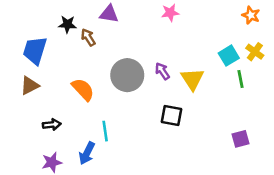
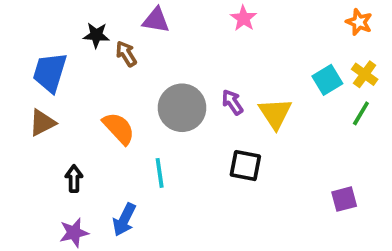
pink star: (170, 13) -> (244, 18), turned -30
green line: (240, 79) -> (361, 113), moved, turned 42
black arrow: (52, 125) -> (74, 179), turned -84
cyan line: (105, 131) -> (160, 173), moved

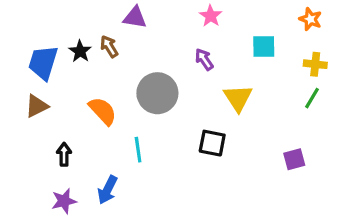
black star: (96, 35) -> (80, 51), moved, turned 30
yellow cross: (365, 74) -> (315, 64), turned -30
cyan square: (327, 80) -> (264, 46), moved, turned 30
purple arrow: (232, 102) -> (204, 59), moved
purple square: (344, 199) -> (294, 159), moved

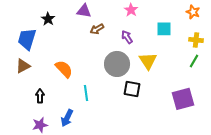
brown arrow: (109, 46) -> (97, 29), moved, turned -88
black star: (80, 51) -> (48, 19), moved
gray circle: (157, 93) -> (117, 64), moved
purple square: (294, 159) -> (183, 99), size x1.6

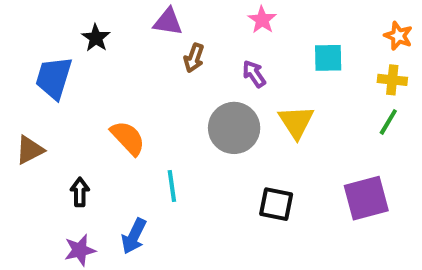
orange star: (193, 12) -> (398, 36), moved
brown arrow: (97, 29) -> (194, 58), turned -40
brown triangle: (23, 66) -> (30, 150), moved
black square: (132, 89) -> (276, 204), moved

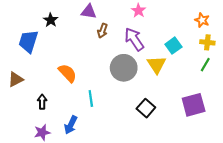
orange star: (398, 36) -> (202, 20), moved
cyan square: (328, 58) -> (173, 46), moved, turned -35
purple arrow: (254, 74) -> (134, 39), size x1.6
black square: (276, 204) -> (146, 108), turned 30

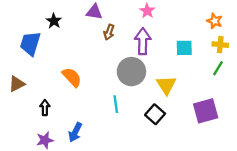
purple arrow: (134, 39) -> (143, 41), turned 35
cyan square: (173, 46) -> (184, 48), turned 35
yellow triangle: (157, 65) -> (166, 85), moved
cyan line: (91, 98) -> (116, 104), moved

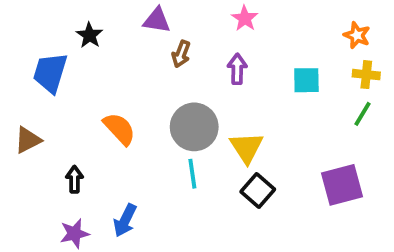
purple arrow: (143, 41) -> (237, 69), size x0.7
gray circle: (131, 72) -> (194, 127), moved
yellow triangle: (166, 85) -> (247, 147), moved

